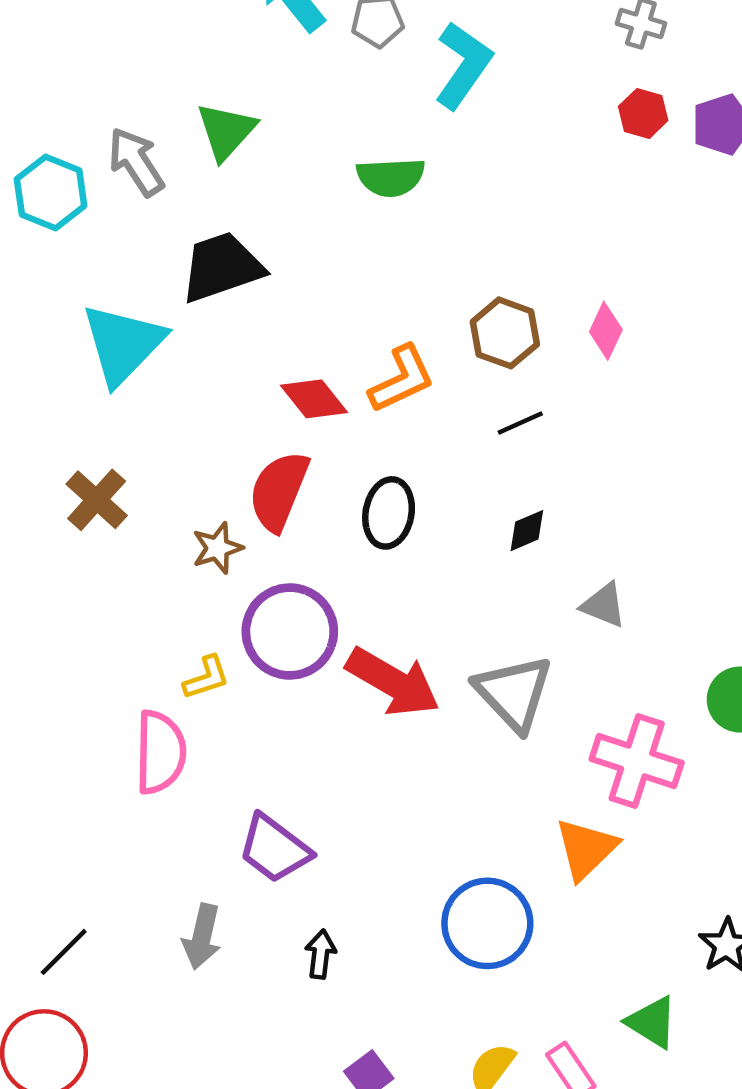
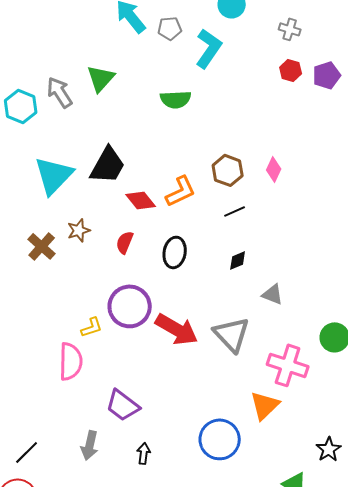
black trapezoid: (222, 267) -> (108, 165), moved, turned 138
red semicircle: (279, 491) -> (125, 242), size x0.6
brown star: (217, 548) -> (79, 230), moved

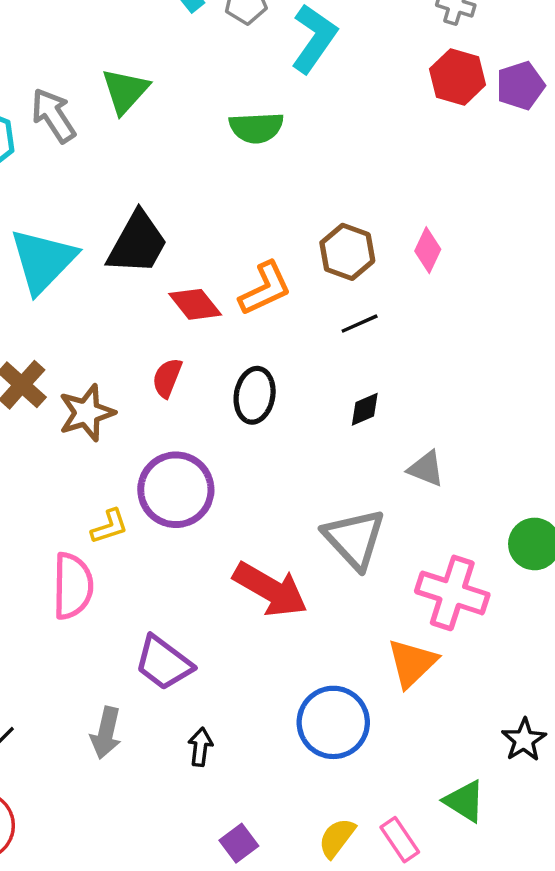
red hexagon: (291, 70) -> (458, 77), size x1.4
brown star: (79, 230) -> (87, 413), moved, size x1.4
red arrow: (177, 329) -> (270, 589), moved

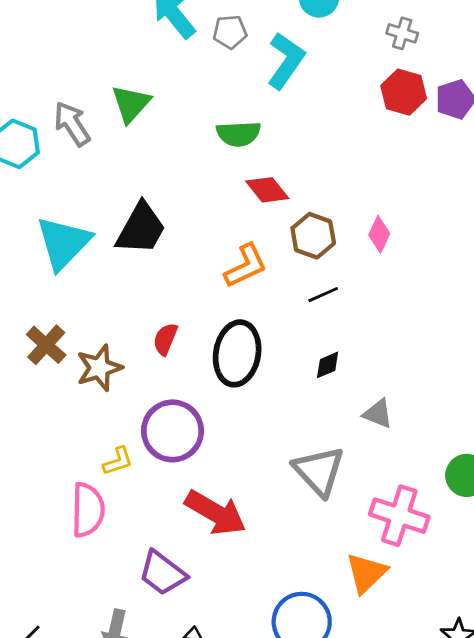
red diamond: (195, 304) -> (267, 190), moved
black ellipse: (255, 395) -> (237, 353), size x1.4
red arrow: (270, 589) -> (216, 513), moved

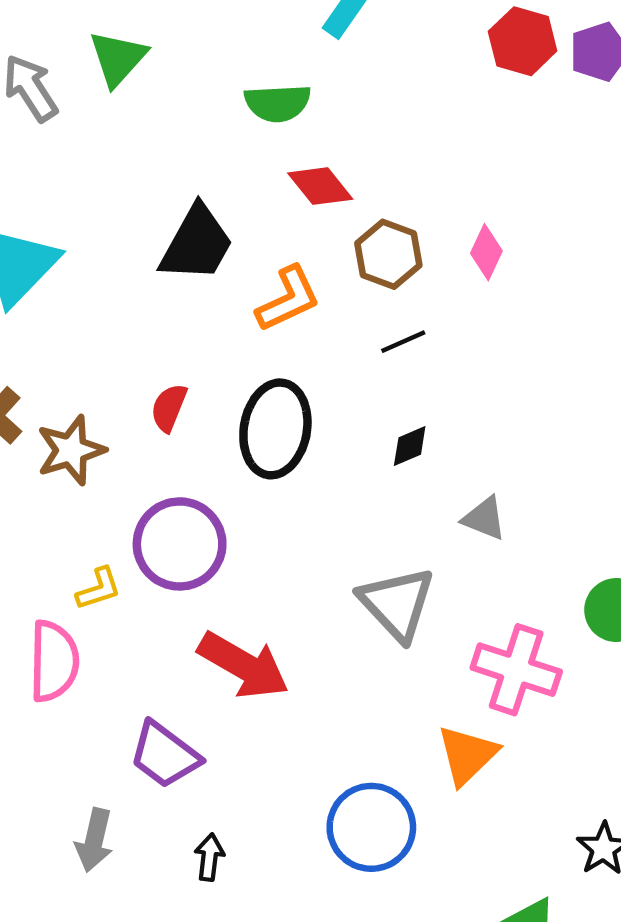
black trapezoid: (141, 229) -> (197, 244), moved

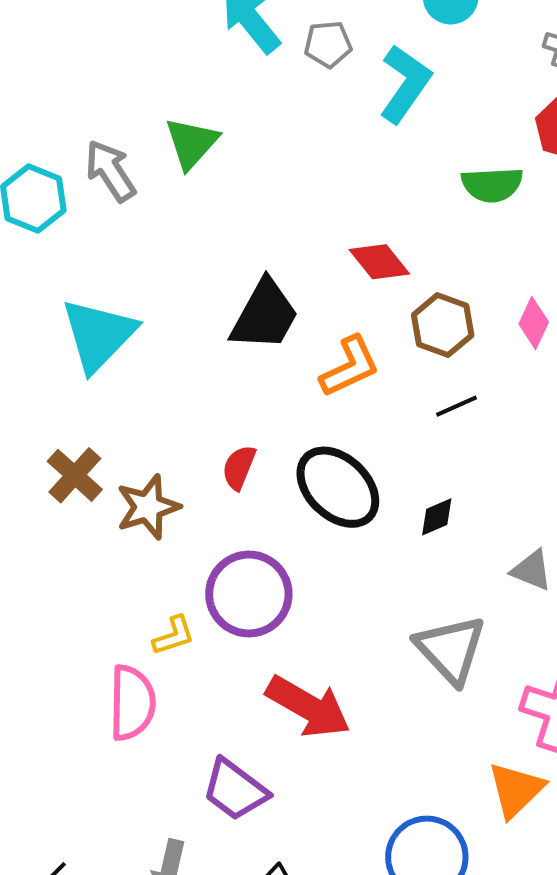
green semicircle: (278, 103) -> (492, 185), moved
black ellipse: (275, 429) -> (338, 487), turned -56
black diamond: (410, 446) -> (437, 517), moved

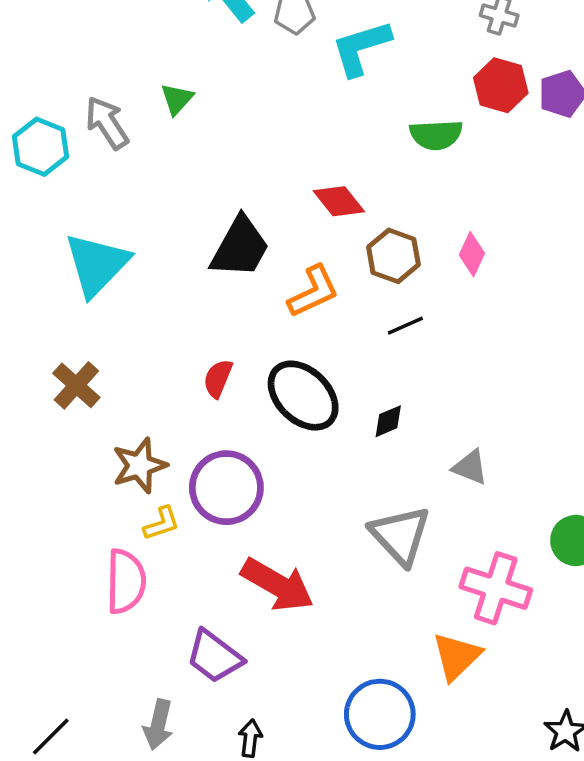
cyan L-shape: (405, 84) -> (361, 48), turned -142
green triangle: (192, 143) -> (177, 99), size x0.7
brown star: (148, 507) -> (139, 465), moved

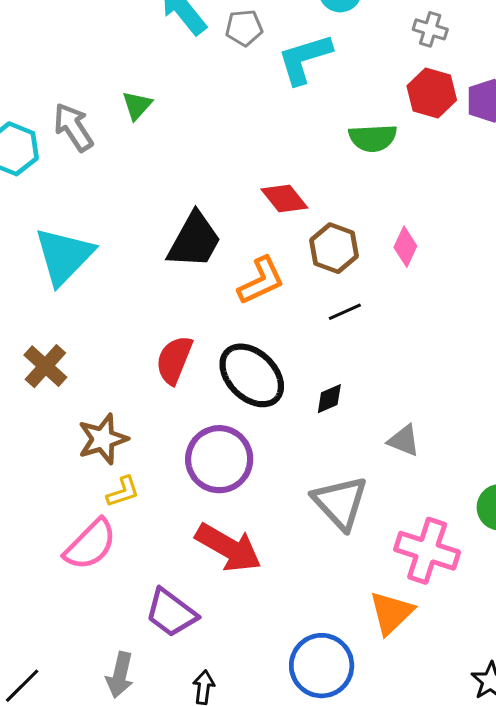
red semicircle: (218, 379) -> (174, 360), size x1.4
purple circle: (226, 488) -> (219, 459), moved
pink semicircle: (126, 581) -> (90, 545), turned 44

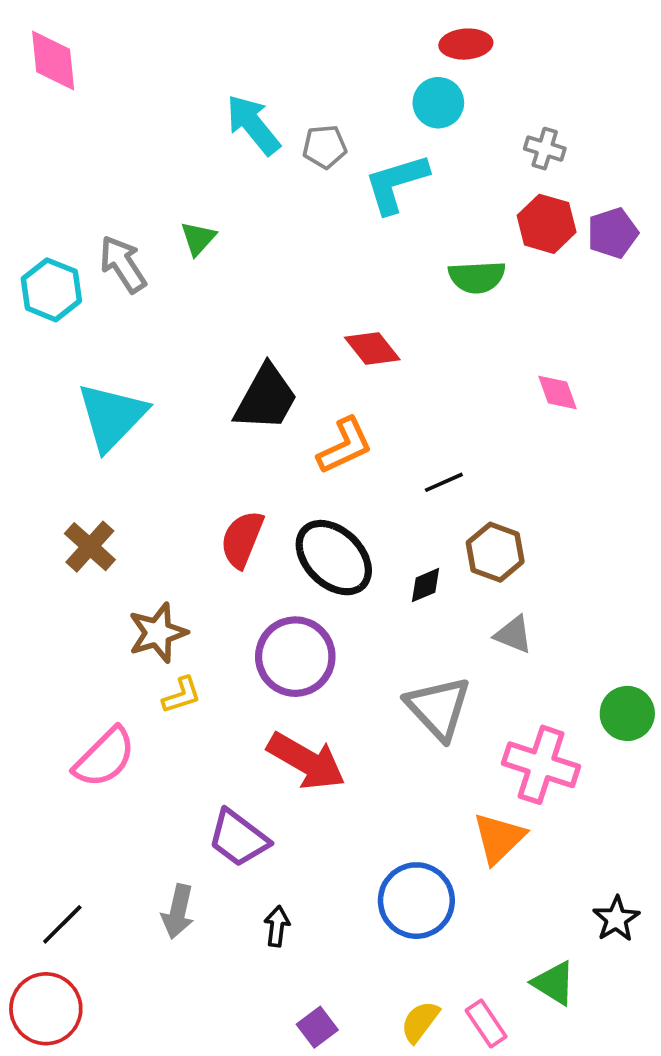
pink diamond: (405, 247) -> (558, 392), moved, turned -45
brown hexagon: (334, 248) -> (495, 552), moved
pink semicircle: (90, 545) -> (105, 757), moved

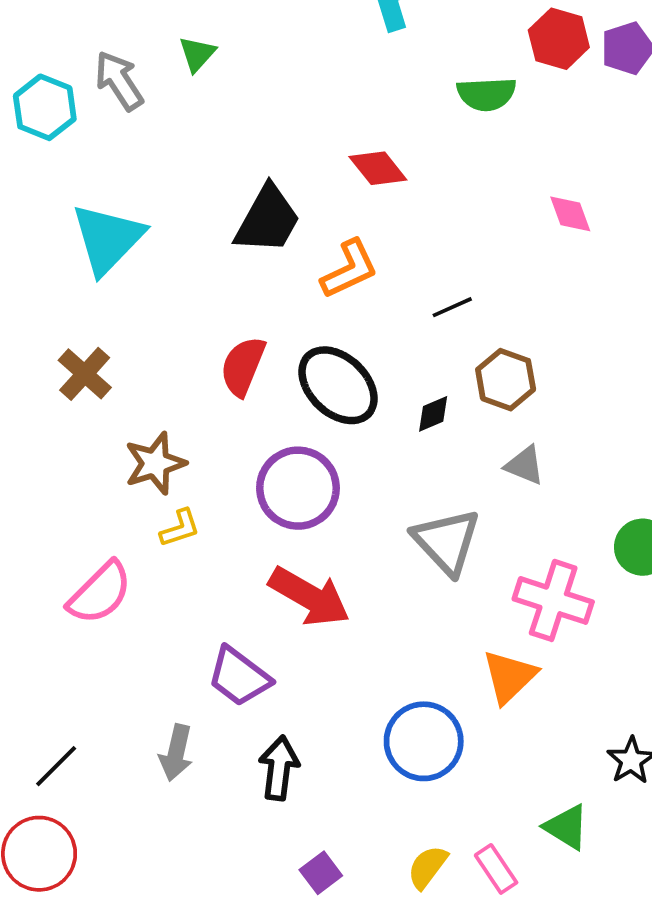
black arrow: (277, 926) -> (279, 768), size x1.5

